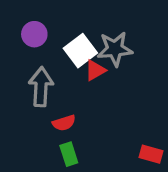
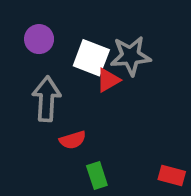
white square: (80, 51) -> (91, 58), turned -32
green rectangle: (69, 154) -> (97, 175), moved

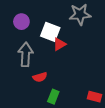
gray star: (131, 56) -> (80, 14), moved
green rectangle: (97, 175) -> (53, 97), turned 40

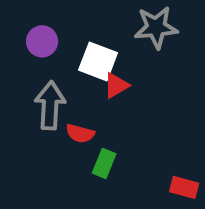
red semicircle: (40, 77) -> (80, 133), moved, turned 32
green rectangle: (53, 97) -> (104, 163), moved

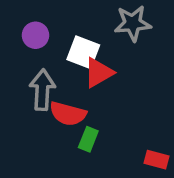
red triangle: (116, 85) -> (99, 73), size x1.4
red semicircle: (80, 133) -> (68, 114), size x1.5

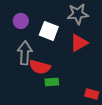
red triangle: (99, 73) -> (79, 43), moved
green rectangle: (88, 139) -> (52, 82), turned 64

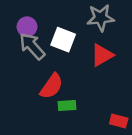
gray arrow: (25, 53) -> (32, 46), moved, turned -45
red semicircle: (40, 67) -> (52, 86), turned -70

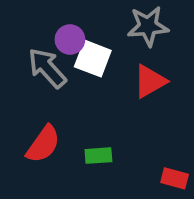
purple circle: (27, 27) -> (70, 40), moved
red semicircle: (52, 86) -> (43, 144), moved

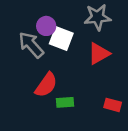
red semicircle: (43, 144) -> (46, 85), moved
red rectangle: (175, 178) -> (113, 105), moved

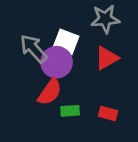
purple circle: (46, 26) -> (57, 62), moved, size x1.5
red rectangle: (113, 105) -> (108, 114), moved

